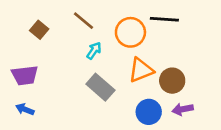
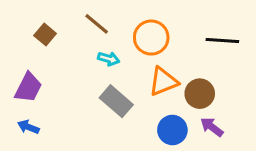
black line: (164, 19) -> (222, 41), moved
cyan arrow: (94, 51) -> (109, 59), turned 72
purple trapezoid: (25, 75) -> (28, 88), turned -56
purple arrow: (183, 109) -> (212, 127), turned 48

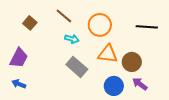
orange triangle: (163, 81) -> (108, 54), turned 30

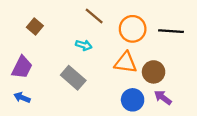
brown line: (64, 16) -> (94, 16), moved
orange circle: (100, 25) -> (133, 29), moved
gray rectangle: (77, 67) -> (73, 78), moved

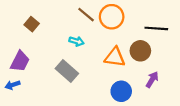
orange circle: (133, 29) -> (112, 17), moved
brown circle: (154, 72) -> (140, 51), moved
blue arrow: (22, 98) -> (13, 85), moved, turned -40
purple arrow: (163, 98) -> (152, 80), moved, turned 84

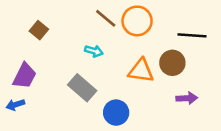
purple arrow: (152, 80) -> (187, 98), turned 56
blue circle: (121, 91) -> (116, 113), moved

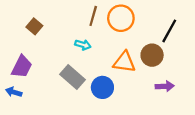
brown line: (106, 18) -> (93, 16), turned 66
black line: (192, 35) -> (169, 31), turned -65
blue arrow: (15, 105) -> (14, 92), turned 35
blue circle: (116, 113) -> (102, 87), moved

